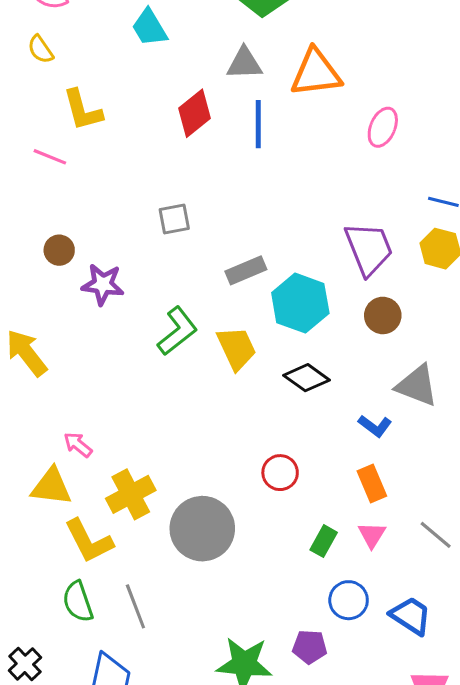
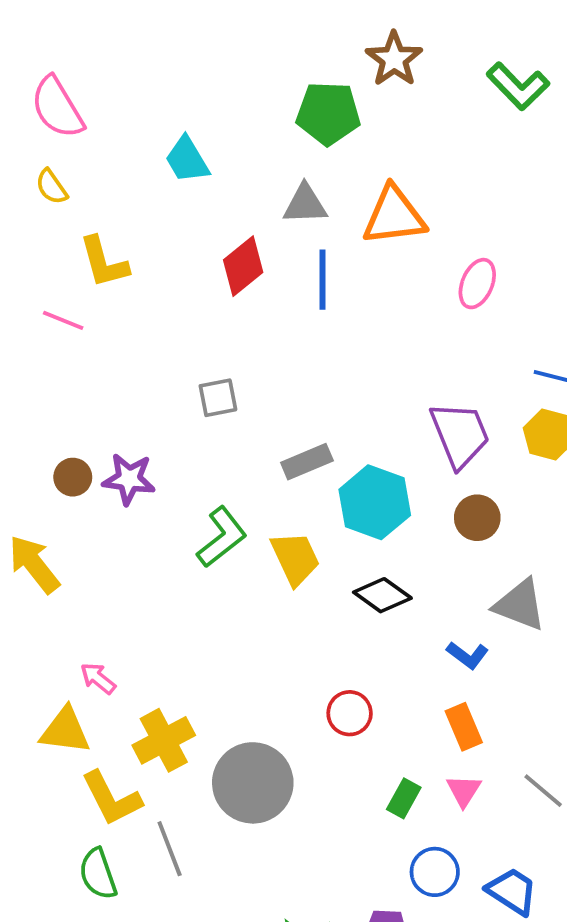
brown circle: (59, 250) -> (73, 477), moved
gray line: (135, 606) -> (170, 849), moved

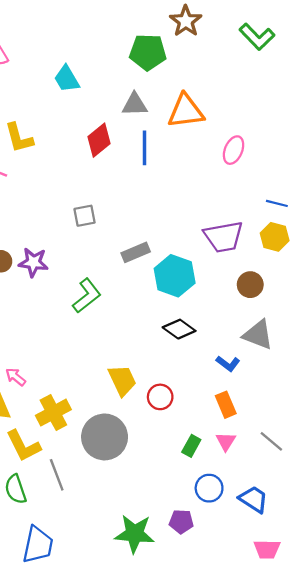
purple trapezoid: (460, 435) -> (224, 237), turned 102
brown circle: (477, 518) -> (250, 285), moved
yellow trapezoid: (295, 558) -> (122, 380), moved

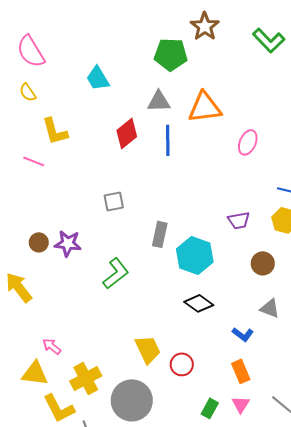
purple trapezoid: (224, 237) -> (239, 220), size x0.6
gray rectangle: (136, 252) -> (160, 234), turned -55
gray triangle: (258, 335) -> (270, 308), size x0.7

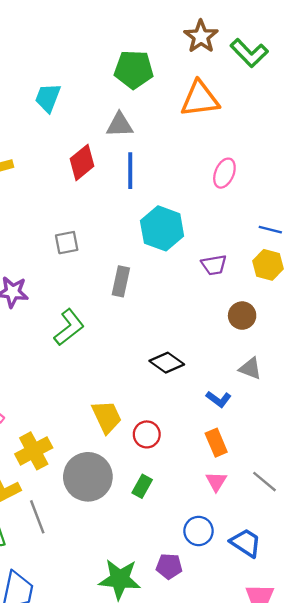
brown star: (205, 26) -> (201, 37), moved
cyan trapezoid: (98, 78) -> (48, 98), turned 52
orange triangle: (205, 107) -> (200, 99), moved
cyan hexagon: (195, 255) -> (162, 228), moved
green rectangle: (210, 408) -> (142, 486), moved

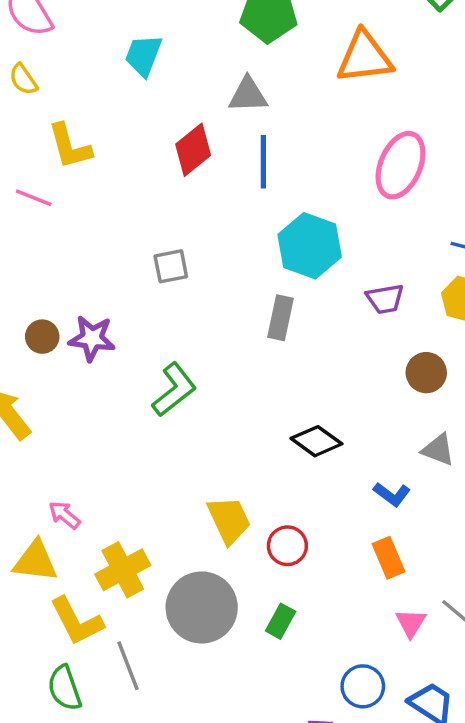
pink ellipse: (224, 173) -> (401, 165), size x1.5
gray rectangle: (121, 281) -> (281, 318), moved
pink triangle: (216, 482) -> (411, 623), moved

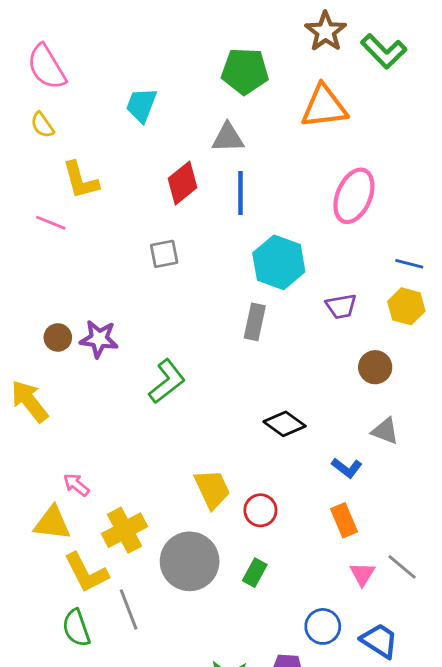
gray square: (171, 266) -> (164, 254), moved

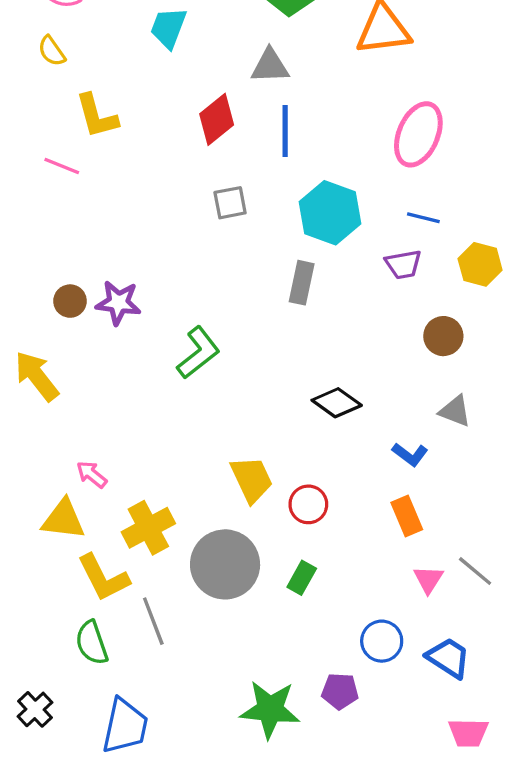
gray square: (164, 254) -> (230, 203), moved
blue line: (409, 264) -> (423, 218), moved

